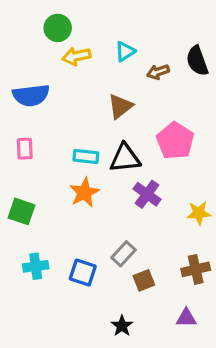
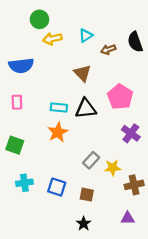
brown triangle: (120, 106) -> (82, 73), turned -36
purple cross: (147, 194) -> (131, 133), moved
yellow star: (199, 213) -> (113, 168), moved
gray rectangle: (124, 254) -> (91, 160), moved
brown square: (144, 280) -> (87, 195), moved, turned 32

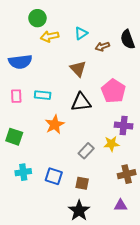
cyan rectangle: (59, 108) -> (43, 95), moved
purple cross: (131, 133) -> (124, 126), turned -30
yellow star: (113, 168) -> (111, 144), moved
black star: (84, 224) -> (79, 211), size x1.5

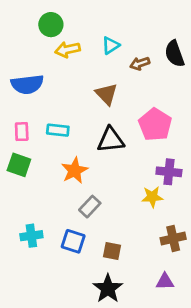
green square: (14, 137) -> (19, 165), moved
gray rectangle: (86, 151) -> (90, 207), moved

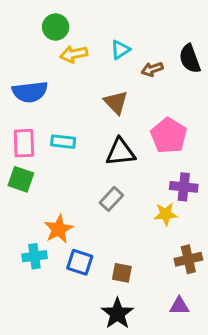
pink rectangle: (22, 132) -> (24, 143), size x1.4
orange star: (75, 170) -> (59, 229), moved
gray rectangle: (90, 207) -> (111, 199), moved

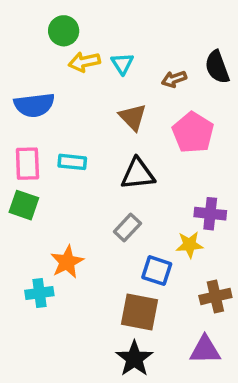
cyan triangle: (120, 50) -> (122, 64), moved, turned -30
pink pentagon: (169, 136) -> (193, 133), moved
blue square: (80, 262) -> (157, 271), moved
brown square: (122, 273) -> (140, 312), size x1.6
purple triangle: (179, 306) -> (205, 350), size x1.4

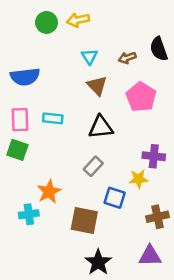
yellow arrow: (84, 62) -> (78, 20), moved
cyan triangle: (122, 64) -> (89, 57), moved
brown square: (140, 312) -> (84, 221), moved

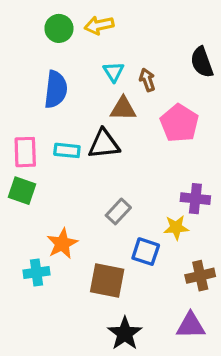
brown arrow: (127, 58) -> (147, 80), moved, turned 90
blue semicircle: (25, 77) -> (56, 89), moved, turned -76
brown triangle: (97, 86) -> (123, 109), turned -45
black triangle: (101, 127) -> (104, 144), moved

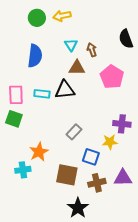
brown cross: (200, 276) -> (97, 183), moved
purple triangle: (191, 325) -> (123, 178), moved

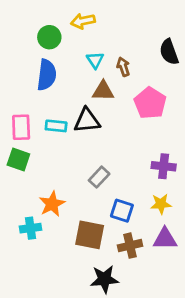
green circle: (37, 18) -> (49, 37), moved
yellow star: (110, 142) -> (161, 204), moved
black star: (78, 208) -> (104, 279), turned 30

